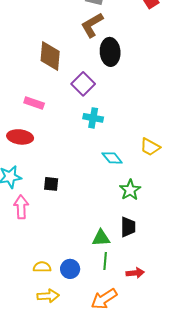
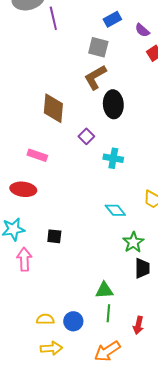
purple square: (83, 84) -> (86, 136), size x0.7
cyan cross: (93, 118) -> (113, 158), moved
black trapezoid: (128, 227) -> (142, 268), moved
red arrow: (135, 273) -> (138, 325), turned 108

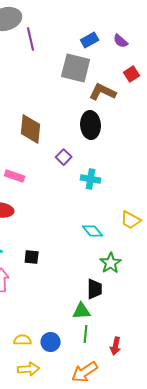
purple semicircle: (142, 30) -> (121, 41), moved
gray square: (98, 47) -> (76, 68), size x1.4
brown L-shape: (95, 77) -> (103, 92), moved, turned 56
black trapezoid: (142, 268) -> (95, 289), moved

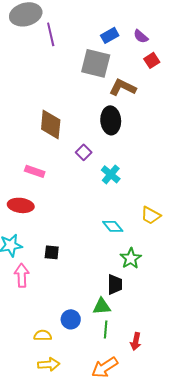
red square: (132, 74) -> (152, 60), moved
cyan cross: (91, 179) -> (111, 174), turned 30
blue circle: (51, 342) -> (71, 319), moved

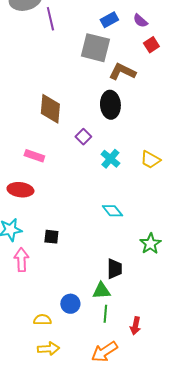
yellow trapezoid: (151, 215) -> (150, 160), moved
green star: (131, 258) -> (150, 244), moved

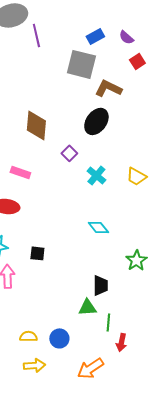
black ellipse: (110, 105) -> (96, 121), turned 40
blue circle: (70, 304) -> (59, 338), moved
green line: (105, 314) -> (108, 322), moved

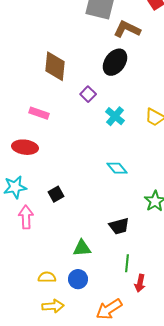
black square: (37, 253) -> (56, 194), turned -35
black trapezoid: (100, 285) -> (119, 226), turned 75
green triangle: (87, 307) -> (82, 248), moved

